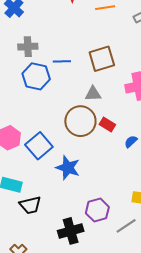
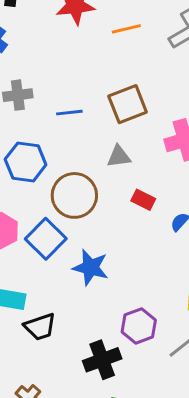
blue hexagon: (36, 76) -> (26, 162), moved
brown circle: (80, 121) -> (74, 195), moved

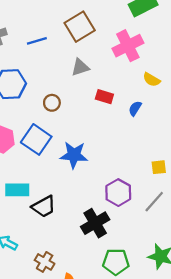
brown circle: (74, 195) -> (52, 103), size x0.5

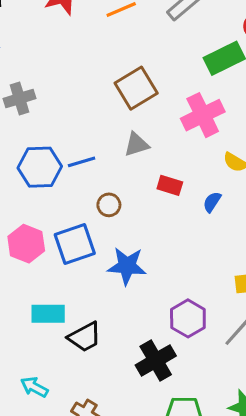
blue line: (37, 41) -> (82, 162), moved
brown circle: (52, 103) -> (109, 205), moved
blue square: (36, 139) -> (75, 244), turned 36

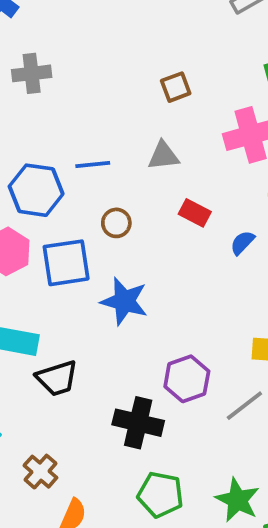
brown square: (136, 88) -> (176, 87), size x0.6
blue hexagon: (40, 167) -> (36, 190), moved
black cross: (156, 361) -> (138, 423), turned 33

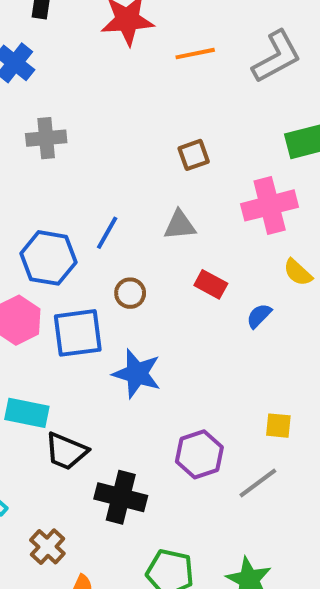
blue line: (93, 165) -> (107, 233), turned -56
black trapezoid: (57, 378) -> (66, 451), turned 39
black cross: (138, 423) -> (121, 497), moved

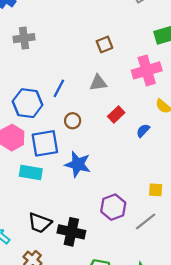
red rectangle: (211, 284) -> (116, 114), turned -70
cyan rectangle: (27, 413) -> (31, 172), moved
black trapezoid: (66, 451) -> (40, 223), moved

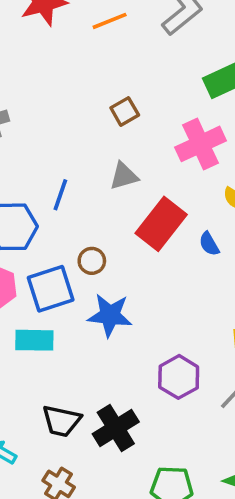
red rectangle: (116, 114) -> (161, 224), size x1.8
brown circle: (73, 121) -> (92, 261), moved
blue semicircle: (143, 131) -> (209, 244), turned -64
black cross: (71, 232) -> (116, 428), turned -36

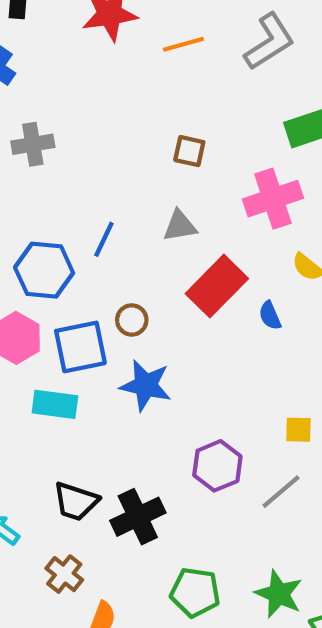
brown square: (125, 111) -> (189, 151), turned 36

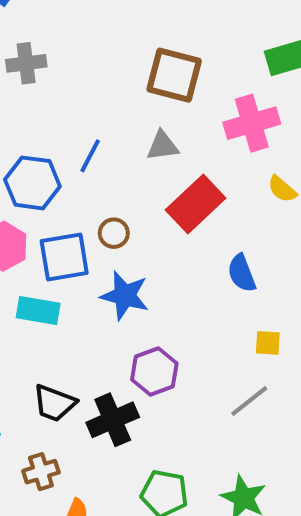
brown square: (189, 151) -> (174, 75), size x1.8
blue semicircle: (270, 316) -> (242, 273), moved, size x1.4
purple hexagon: (217, 466) -> (154, 371), moved
brown cross: (64, 574) -> (41, 472), turned 32

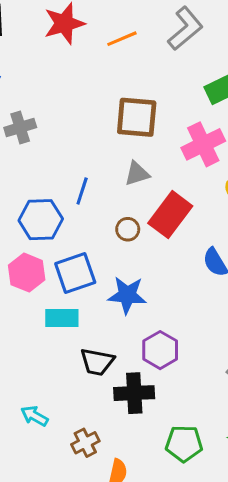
brown circle: (114, 233) -> (128, 229), moved
black trapezoid: (54, 403) -> (97, 362), moved
black cross: (113, 420) -> (134, 393), turned 30

